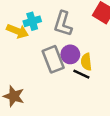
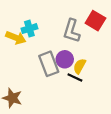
gray L-shape: (63, 24) -> (72, 31), moved
yellow semicircle: (86, 62) -> (80, 66), turned 35

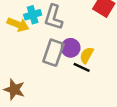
gray L-shape: (72, 31) -> (53, 17), moved
gray rectangle: (49, 64) -> (53, 53), turned 40

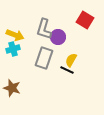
cyan cross: (33, 15) -> (13, 49), moved
purple circle: (71, 48) -> (58, 37), moved

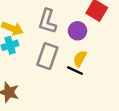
purple circle: (58, 37) -> (77, 31), moved

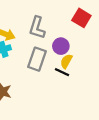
purple circle: (77, 31) -> (61, 46), moved

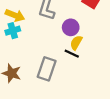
gray rectangle: (37, 59) -> (47, 69), moved

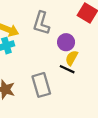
gray rectangle: (47, 69) -> (41, 85), turned -35

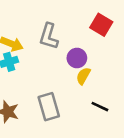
black line: (67, 69) -> (100, 107), moved

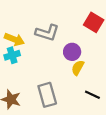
gray L-shape: (49, 36) -> (47, 33), turned -90

